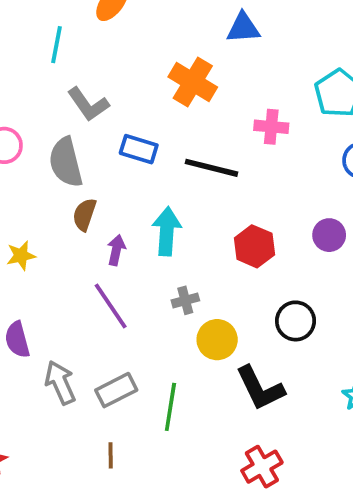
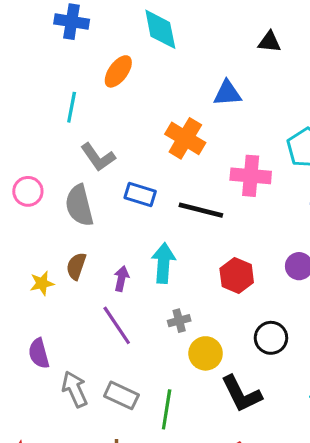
pink cross: (271, 127) -> (251, 176), size x1.4
brown semicircle: (84, 215) -> (76, 266), moved
gray rectangle: (116, 390) -> (121, 395), turned 52

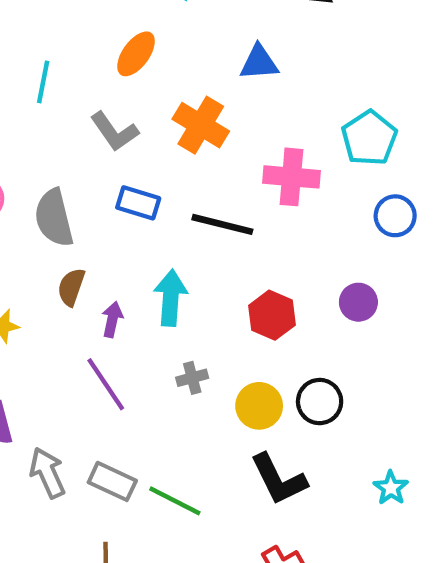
orange ellipse: (118, 71) -> (136, 54), moved
gray L-shape: (98, 157) -> (114, 132), moved
brown semicircle: (76, 266) -> (71, 287), moved
yellow circle: (206, 353) -> (259, 406), moved
green line: (167, 409) -> (175, 501), turned -72

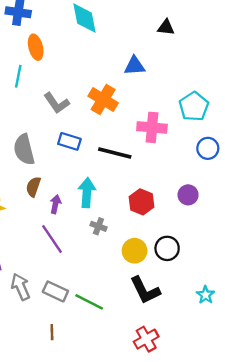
orange ellipse: (136, 54) -> (36, 47), moved, turned -50
gray cross: (192, 378) -> (98, 226), moved, turned 35

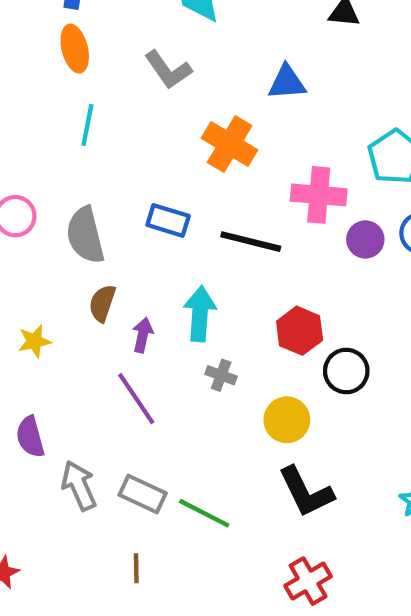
orange ellipse: (36, 47) -> (75, 49), moved
cyan line: (18, 76) -> (87, 125), moved
gray L-shape: (57, 103) -> (168, 70), moved
purple circle: (188, 195) -> (365, 239), moved
black circle: (167, 248) -> (346, 371), moved

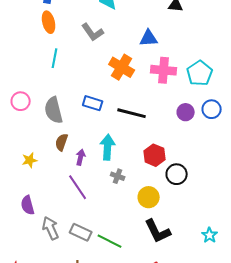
pink cross: (319, 195) -> (164, 70), moved

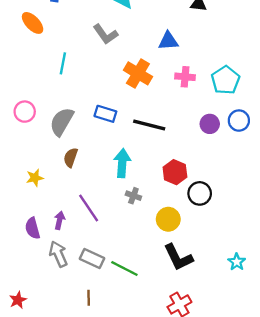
orange ellipse: (49, 22) -> (33, 23), moved, turned -30
pink cross: (164, 70) -> (185, 77), size x0.7
gray semicircle: (54, 110) -> (62, 122), turned 44
purple arrow: (81, 157) -> (59, 220), moved

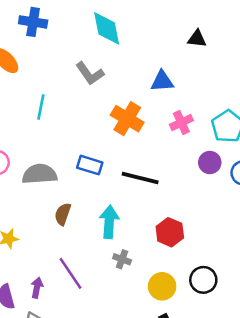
pink cross: (185, 77) -> (181, 123), turned -30
gray semicircle: (62, 122) -> (40, 174), turned 56
purple circle: (210, 124) -> (210, 163), moved
brown semicircle: (71, 158) -> (63, 214), moved
black circle: (200, 193) -> (203, 280), moved

